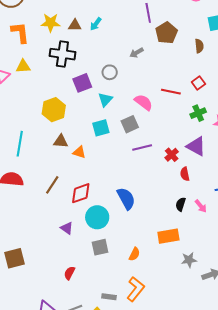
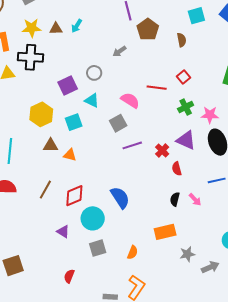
black cross: (62, 54) -> (30, 57), moved
cyan triangle: (105, 100) -> (92, 100), turned -42
cyan square: (101, 128) -> (74, 122), moved

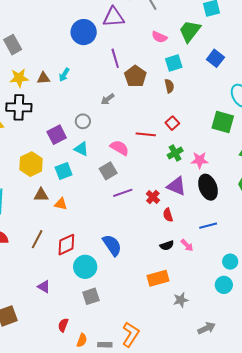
cyan square: (196, 16) -> (174, 63), moved
black semicircle: (175, 199) -> (167, 245), turned -120
purple triangle: (63, 232) -> (44, 287), moved
orange semicircle: (133, 252) -> (82, 340), moved
gray arrow: (210, 267) -> (207, 328), moved

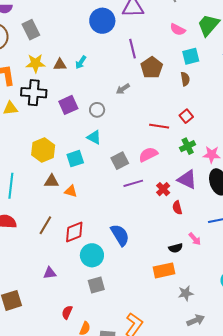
purple square: (57, 135) -> (68, 105), moved
pink semicircle: (120, 148) -> (148, 154), moved, turned -60
black semicircle: (167, 245) -> (176, 248), moved
purple triangle: (44, 287) -> (50, 273), turned -40
gray arrow: (207, 328) -> (196, 320), moved

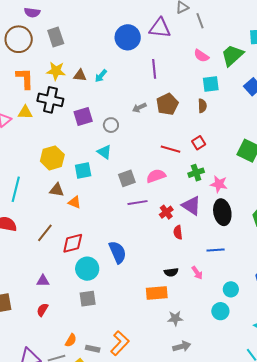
brown pentagon: (152, 68) -> (167, 104), moved
pink arrow: (195, 239) -> (197, 273), moved
red semicircle: (67, 312) -> (42, 310), moved

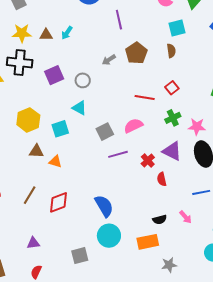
cyan circle: (87, 269) -> (109, 236), moved

